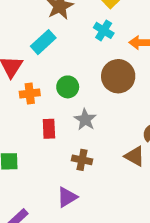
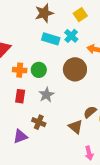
cyan rectangle: (43, 42) -> (51, 39), moved, turned 48
orange cross: (30, 93) -> (20, 70), moved
purple triangle: (67, 197) -> (20, 136), moved

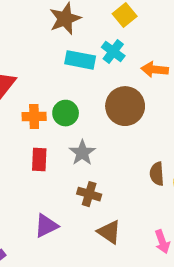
brown semicircle: (90, 112) -> (157, 174), turned -48
brown cross: (39, 122) -> (89, 194), moved
brown triangle: (76, 127) -> (109, 232), moved

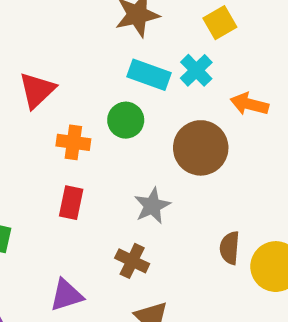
green circle: (66, 113) -> (126, 120), moved
gray star: (82, 153) -> (152, 206), moved

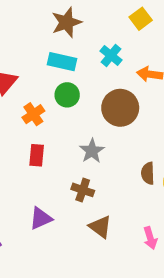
yellow square: (220, 23) -> (141, 19), moved
cyan rectangle: (149, 75) -> (62, 62), moved
orange cross: (73, 142) -> (33, 114), turned -35

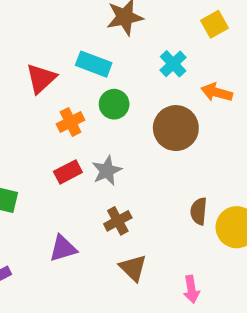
cyan rectangle: (62, 62) -> (94, 64), moved
gray star: (92, 151) -> (107, 171), moved
red rectangle: (37, 155) -> (68, 172), turned 50
brown cross: (83, 190) -> (118, 221), turned 35

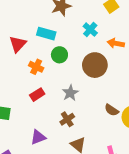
orange cross: (70, 122) -> (36, 67), turned -32
gray star: (107, 171) -> (70, 93), moved
brown semicircle: (199, 211) -> (112, 110), turned -56

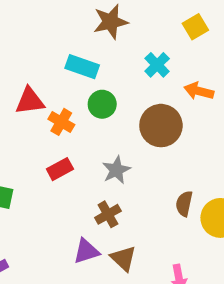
red triangle: (18, 44) -> (30, 101), moved, turned 36
brown semicircle: (112, 110) -> (184, 204), turned 64
purple triangle: (38, 137) -> (86, 251), moved

